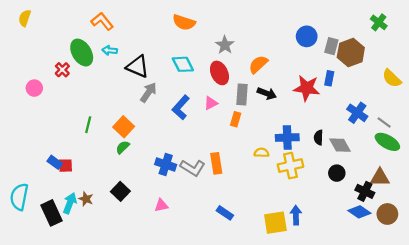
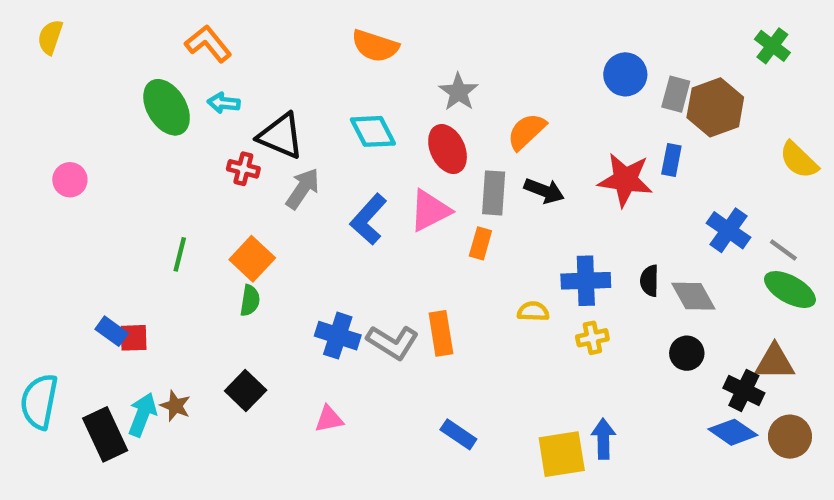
red cross: (62, 70) -> (243, 169), moved, turned -32
pink triangle: (211, 103) -> (430, 210), size x1.5
green semicircle: (123, 147) -> (250, 300), turned 144
yellow cross: (291, 166) -> (592, 338), size x0.6

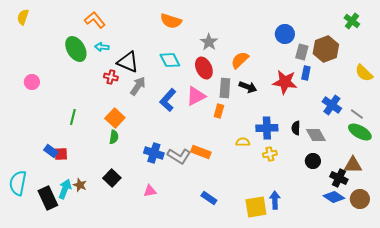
gray rectangle: (676, 94) -> (302, 52), moved
green line: (180, 254) -> (73, 117), moved
orange rectangle: (441, 333) -> (201, 152), turned -60

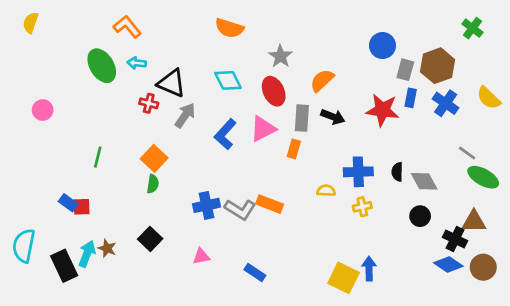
blue cross: (332, 105) -> (446, 103), moved
gray line: (357, 114) -> (467, 153), moved
blue cross: (154, 153) -> (207, 205), turned -30
blue rectangle: (209, 198) -> (255, 273), moved
yellow square: (256, 207) -> (344, 278), turned 35

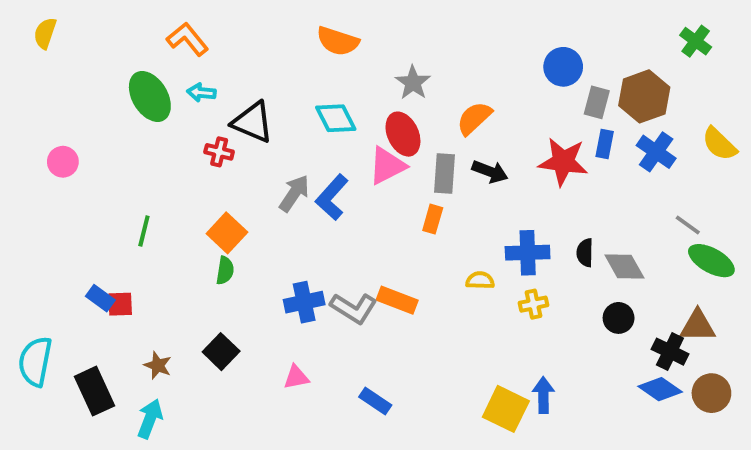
gray arrow: (185, 115) -> (294, 193), moved
pink triangle: (263, 129) -> (387, 166), moved
cyan arrow: (87, 254) -> (150, 419), moved

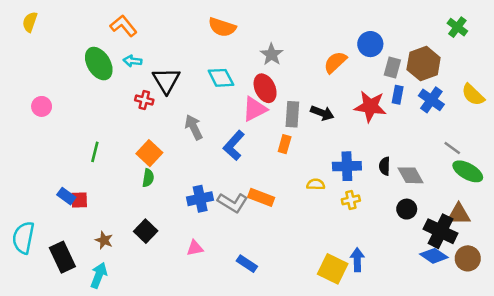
orange semicircle: (474, 118) -> (335, 62), moved
black triangle: (253, 122) -> (166, 80), turned 36
gray arrow: (294, 193) -> (194, 127), turned -60
blue L-shape: (332, 197) -> (234, 145), moved
black cross: (670, 352) -> (440, 231), size x1.4

